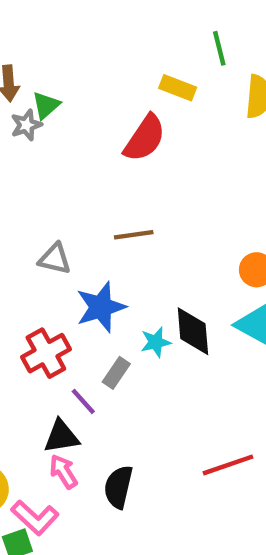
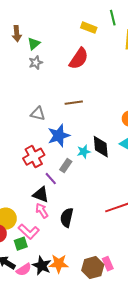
yellow rectangle: (178, 88) -> (89, 28), moved
gray star: (26, 125) -> (36, 63), moved
black triangle: (61, 436) -> (41, 195), turned 30

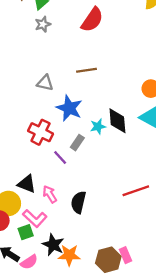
blue star: (59, 136) -> (69, 108), turned -30
red cross: (34, 157) -> (41, 132), turned -35
black triangle: (41, 195) -> (27, 184), moved
black star: (42, 266) -> (53, 245), moved

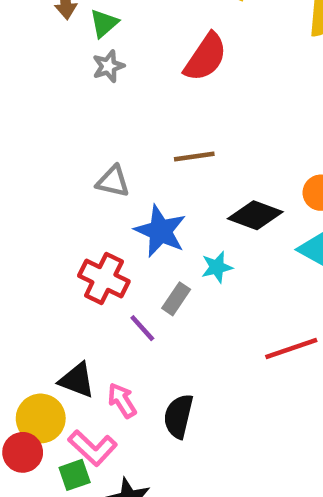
black diamond: (117, 121) -> (255, 215), moved, turned -65
red line: (136, 191) -> (291, 348), moved

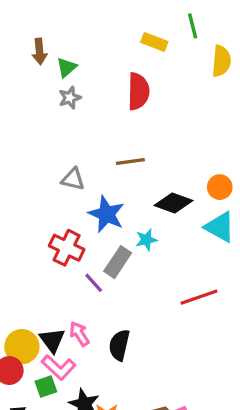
red semicircle: (206, 57) -> (138, 91), turned -33
gray rectangle: (176, 299) -> (118, 262), size x1.4
black triangle: (77, 380) -> (52, 340), moved, turned 32

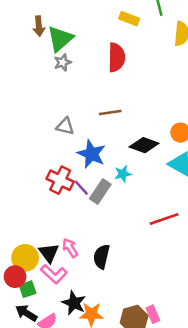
green triangle: (67, 67) -> (60, 39), size x1.6
purple line: (94, 283) -> (81, 188), moved
green square: (46, 386) -> (28, 289), moved

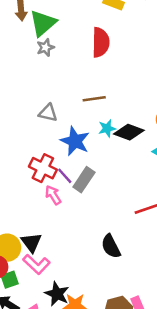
cyan star: (123, 174) -> (107, 128), moved
pink arrow: (70, 248) -> (53, 195), moved
black semicircle: (101, 257) -> (111, 246), moved, turned -40

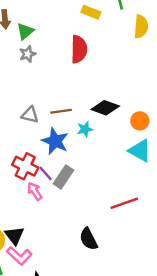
green triangle: (43, 23) -> (25, 31), size x0.7
brown line: (94, 99) -> (61, 111), moved
black diamond: (129, 132) -> (105, 108), moved

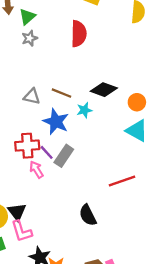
brown line: (61, 111) -> (62, 93), turned 30
red cross: (25, 166) -> (27, 146), turned -30
pink L-shape: (19, 256) -> (22, 231), turned 30

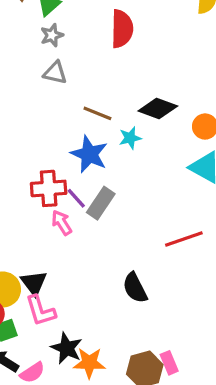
gray triangle: (32, 96) -> (55, 73), moved

